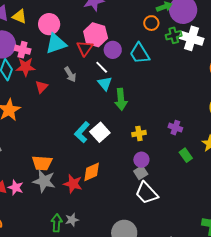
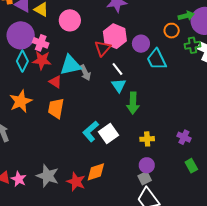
cyan triangle: (56, 44) -> (70, 65), moved
purple circle: (113, 50) -> (141, 44), moved
red triangle: (41, 87) -> (55, 82), turned -48
orange trapezoid: (42, 163) -> (56, 108), moved, turned 90

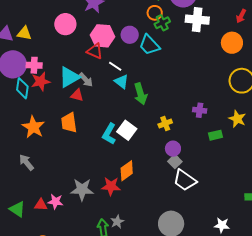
pink circle: (70, 20) -> (65, 24), moved
green cross: (192, 45) -> (162, 23), moved
red triangle: (103, 48) -> (95, 51), turned -30
red triangle: (55, 82) -> (77, 95), moved
green rectangle: (191, 166) -> (215, 135), turned -56

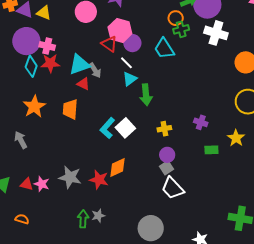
purple circle: (130, 35) -> (132, 43), moved
cyan triangle: (121, 81) -> (130, 79), turned 35

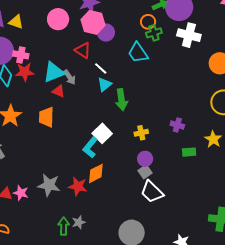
pink hexagon: (120, 30) -> (93, 22), moved
purple circle: (132, 43) -> (106, 33), moved
cyan L-shape: (107, 128) -> (90, 147), moved

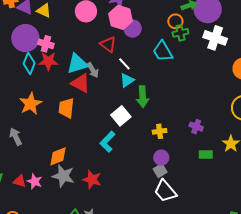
red triangle: (59, 91) -> (81, 83), size x1.5
white square: (102, 133) -> (121, 116), moved
orange diamond: (96, 173) -> (58, 156), moved

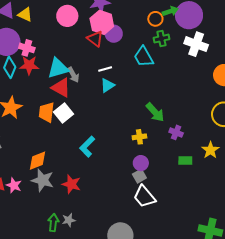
orange circle: (175, 21) -> (155, 19), moved
red triangle: (108, 44) -> (95, 39), moved
white line: (124, 64) -> (105, 69), turned -64
green arrow: (143, 97) -> (155, 112), moved, turned -40
white square: (121, 116) -> (63, 113), moved

